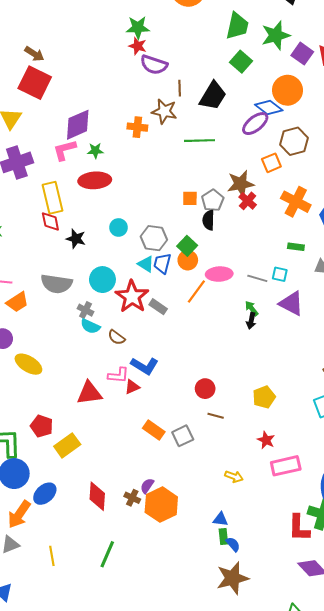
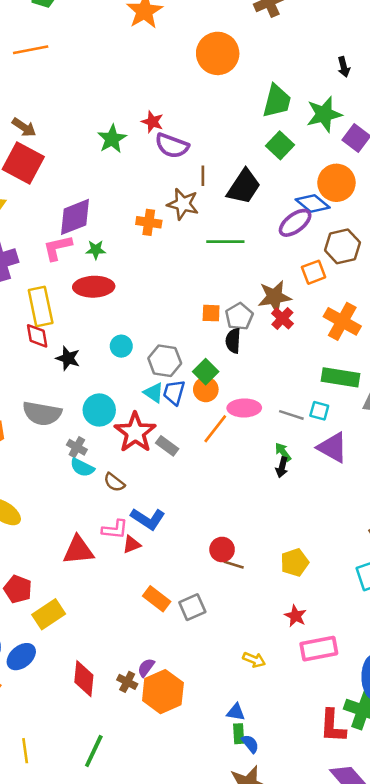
green star: (138, 27) -> (112, 139), moved, turned -30
green rectangle: (296, 247) -> (340, 377), size x1.8
brown line: (216, 416) -> (234, 565), moved
blue ellipse: (45, 494) -> (21, 657), moved

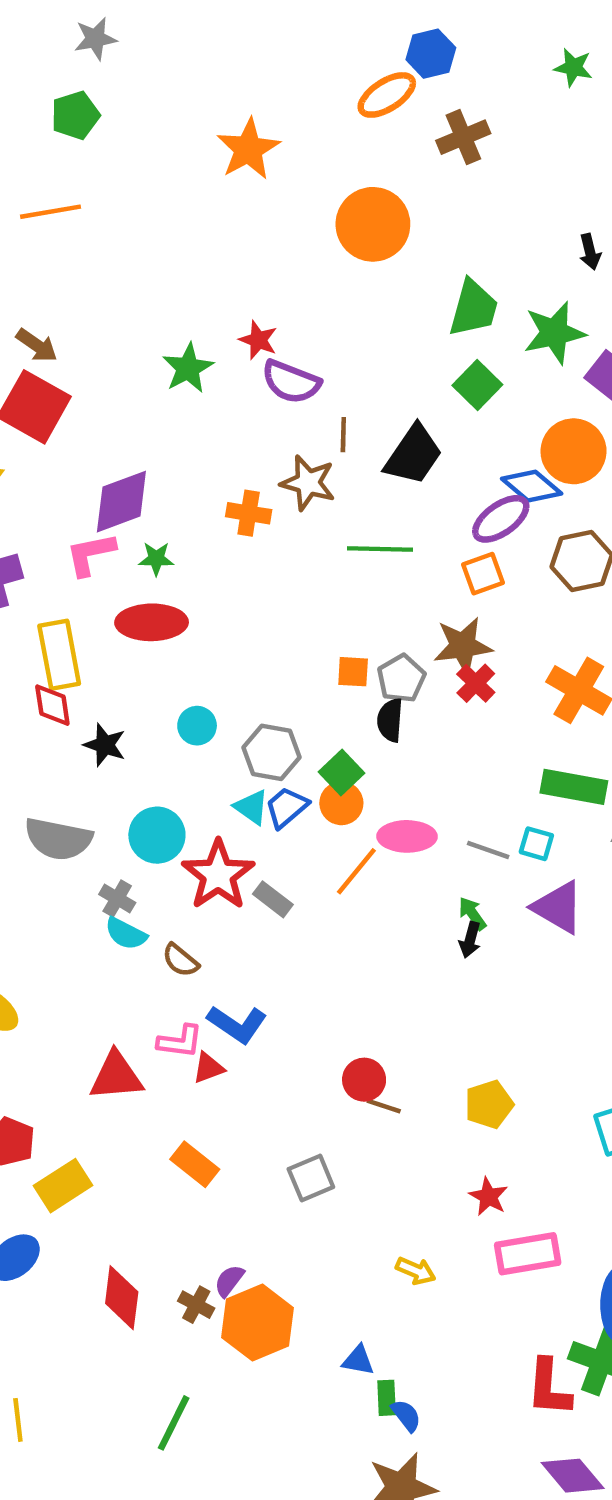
orange square: (314, 272) -> (483, 574), moved
blue trapezoid: (174, 392) -> (287, 807), turned 32
orange rectangle: (157, 599) -> (195, 1164), moved
blue triangle: (236, 712) -> (358, 1360), moved
green line: (94, 751) -> (174, 1423), moved

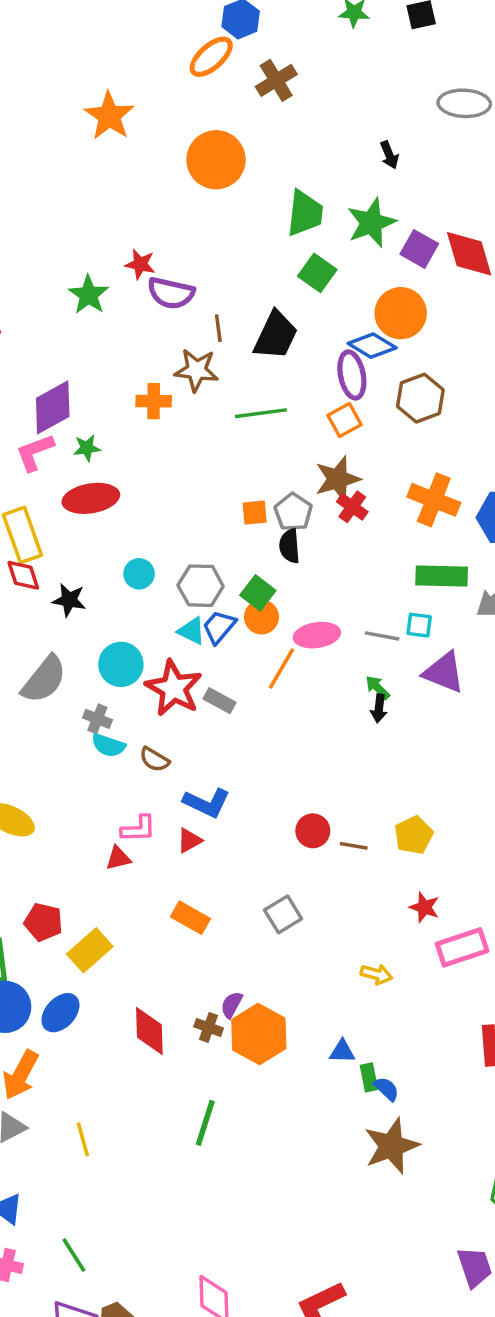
purple ellipse: (501, 519) -> (352, 375), turned -57
gray semicircle: (58, 839) -> (44, 679), turned -54
pink L-shape: (180, 1041) -> (138, 829), moved
red triangle: (116, 1076) -> (118, 858), size x0.6
brown line: (384, 1106) -> (354, 846), moved

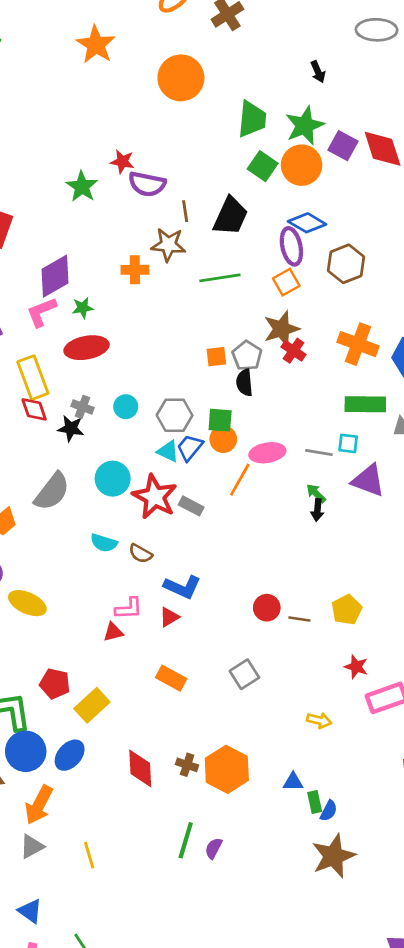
orange circle: (401, 313) -> (302, 165), moved
green square: (258, 593) -> (220, 420), turned -32
gray cross: (97, 719) -> (82, 407), moved
purple semicircle: (232, 1005) -> (214, 848), moved
blue semicircle: (386, 1089) -> (329, 811), turned 75

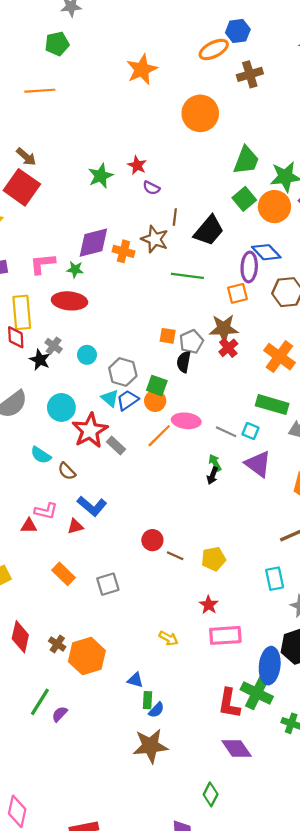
purple semicircle: (147, 184) -> (151, 188), size x0.6
purple diamond: (55, 276) -> (93, 243), moved
gray square: (244, 674) -> (108, 584), moved

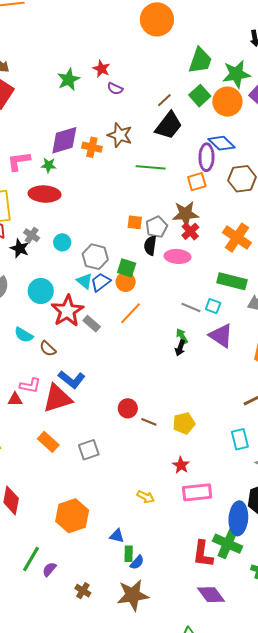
brown line: (175, 217) -> (164, 100), moved, turned 42
pink ellipse: (186, 421) -> (177, 256), moved
red triangle: (75, 526) -> (57, 398), size x2.0
brown cross: (57, 644) -> (83, 591), moved

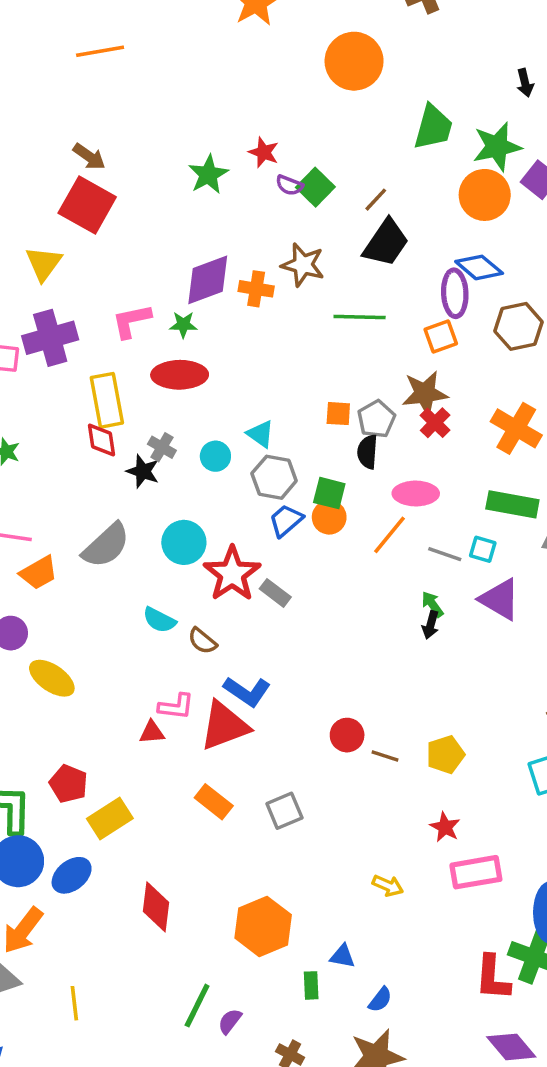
green square: (200, 96) -> (315, 187), moved
pink ellipse: (177, 256) -> (416, 494), moved
cyan triangle: (85, 281) -> (260, 434), moved
orange line: (130, 313) -> (390, 535), moved
green rectangle: (129, 554) -> (311, 985), moved

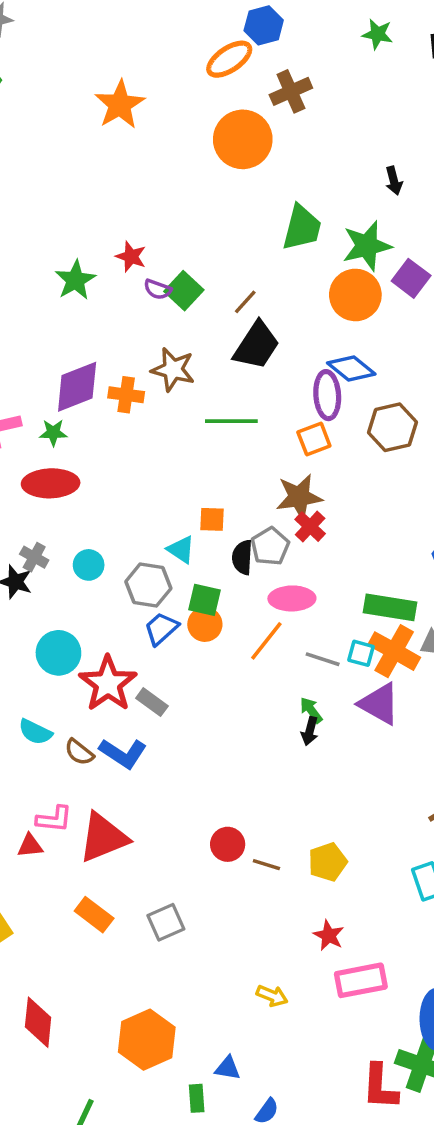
orange circle: (354, 61) -> (243, 139), moved
gray pentagon: (376, 419) -> (270, 546), moved
orange cross: (516, 428) -> (394, 651), moved
cyan triangle: (260, 434) -> (181, 550), moved
blue L-shape: (247, 691) -> (123, 753), moved

